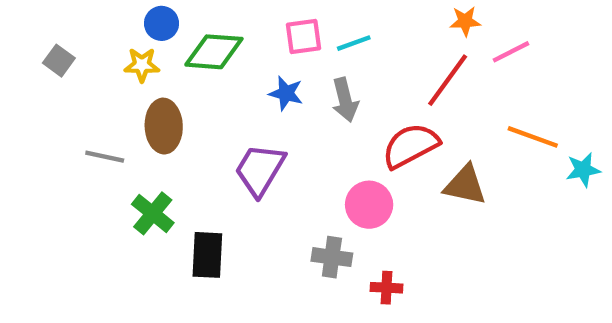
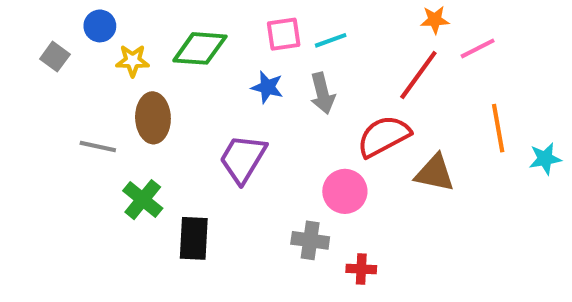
blue circle: (162, 23) -> (100, 26), moved
orange line: (533, 137) -> (498, 128), turned 60

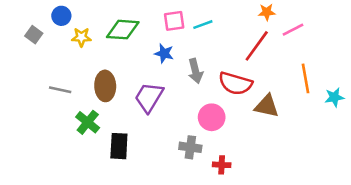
gray arrow: (322, 93) -> (195, 71), moved
brown ellipse: (153, 118) -> (105, 86), moved
red semicircle: (384, 136) -> (235, 83), turned -136

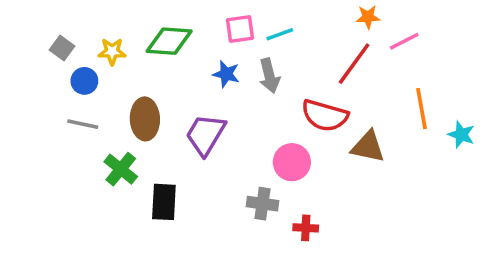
blue circle: (61, 16) -> (84, 81), moved
gray square: (34, 35) -> (62, 48), moved
gray arrow: (195, 71) -> (269, 76), moved
cyan star: (334, 97) -> (461, 135), turned 30

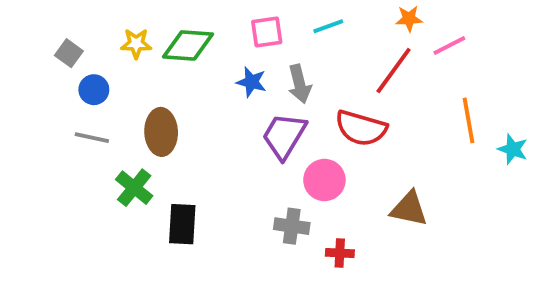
cyan line: (280, 34) -> (328, 26), moved
yellow star: (112, 52) -> (136, 44), moved
purple trapezoid: (205, 135) -> (284, 136), moved
brown triangle: (368, 147) -> (409, 209), moved

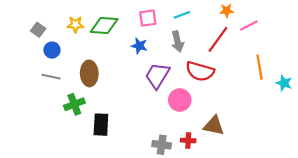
gray arrow: (299, 84) -> (178, 42), moved
green cross: (134, 188) -> (74, 104), turned 30
brown triangle: (409, 209) -> (214, 126), moved
gray cross: (292, 226) -> (162, 145), moved

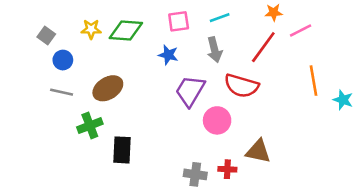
brown ellipse: (89, 73) -> (108, 88), turned 60

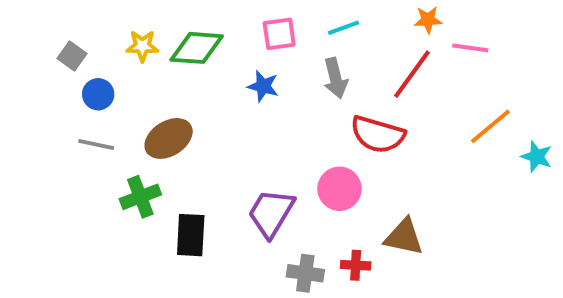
pink line: (301, 30) -> (470, 48), turned 35
orange line: (313, 81) -> (490, 126), turned 60
purple trapezoid: (190, 91) -> (271, 213), moved

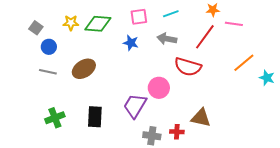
gray arrow: (336, 78) -> (167, 39), turned 114
pink circle: (340, 189) -> (159, 88), moved
green cross: (140, 197) -> (55, 118), moved

